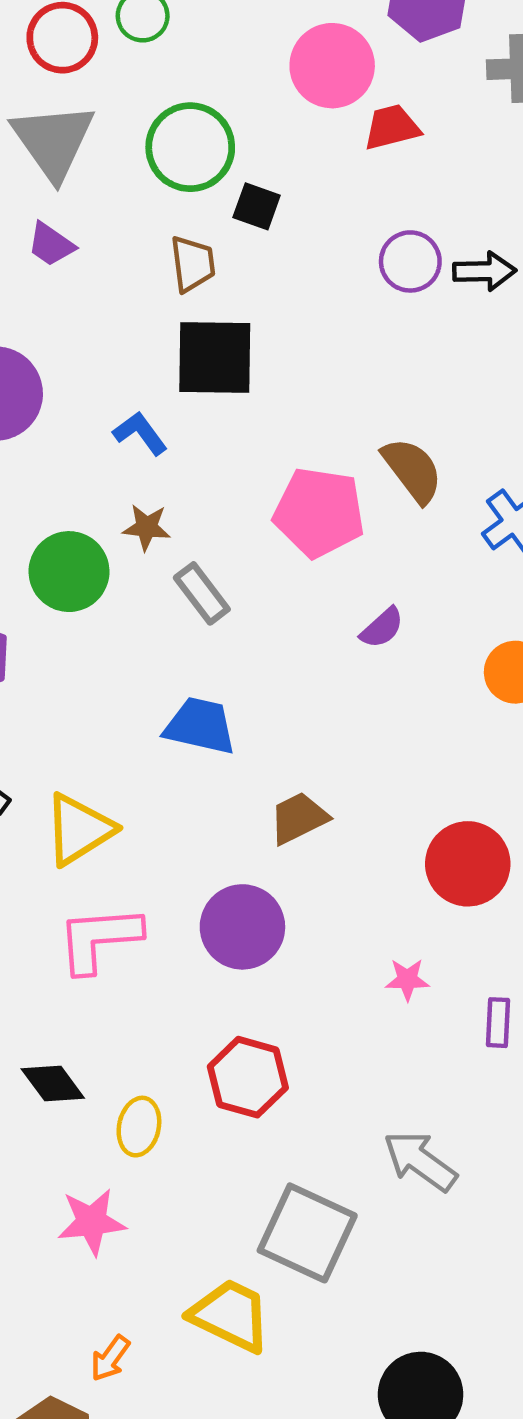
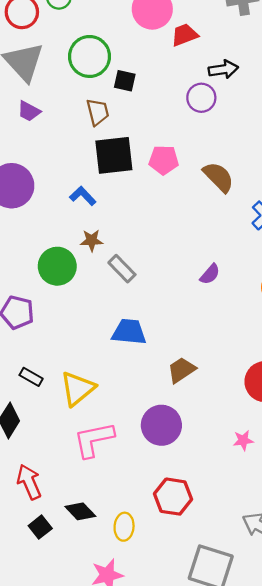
black arrow: (485, 271) -> (223, 69), moved
brown semicircle: (412, 470) -> (218, 177), moved
pink pentagon: (319, 512) -> (164, 160), moved, size x0.7

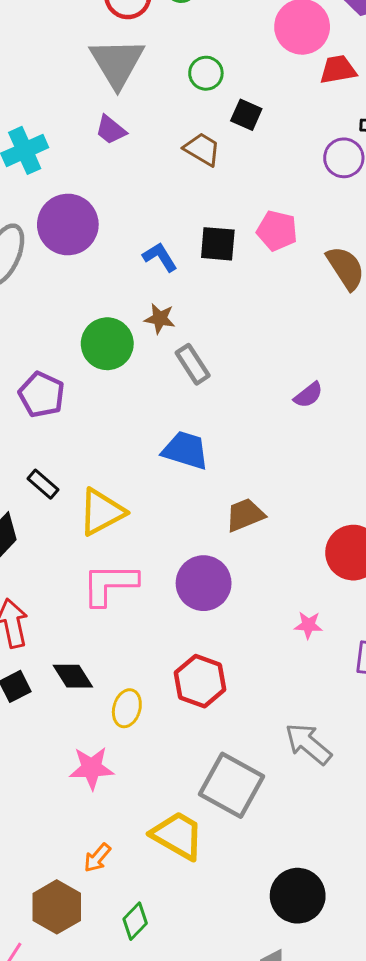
green circle: (89, 56) -> (206, 73), size x0.6
brown trapezoid: (98, 112) -> (202, 149), turned -56
black square: (114, 155) -> (218, 244), moved, size x0.7

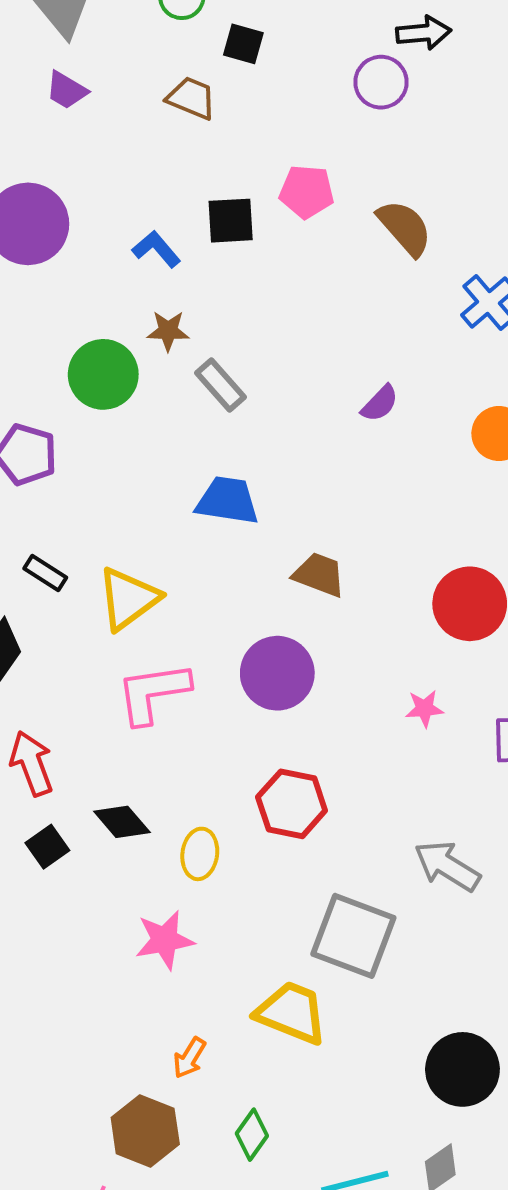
brown trapezoid: (245, 515) -> (319, 575), turned 51

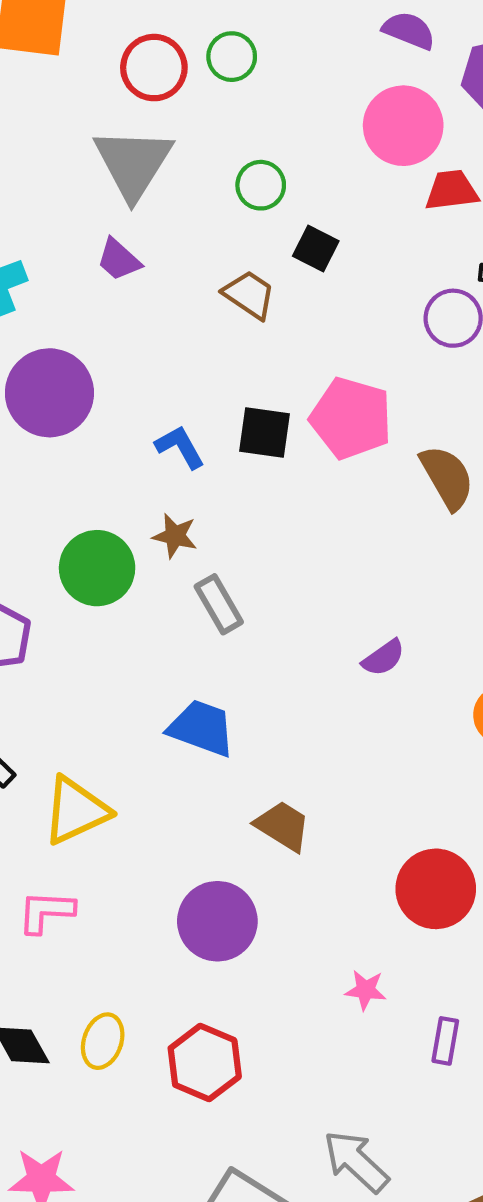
pink pentagon: (307, 192) -> (351, 418), size x1.4
pink L-shape: (153, 693) -> (46, 912), moved, size x0.7
yellow ellipse: (200, 854) -> (103, 1041), moved

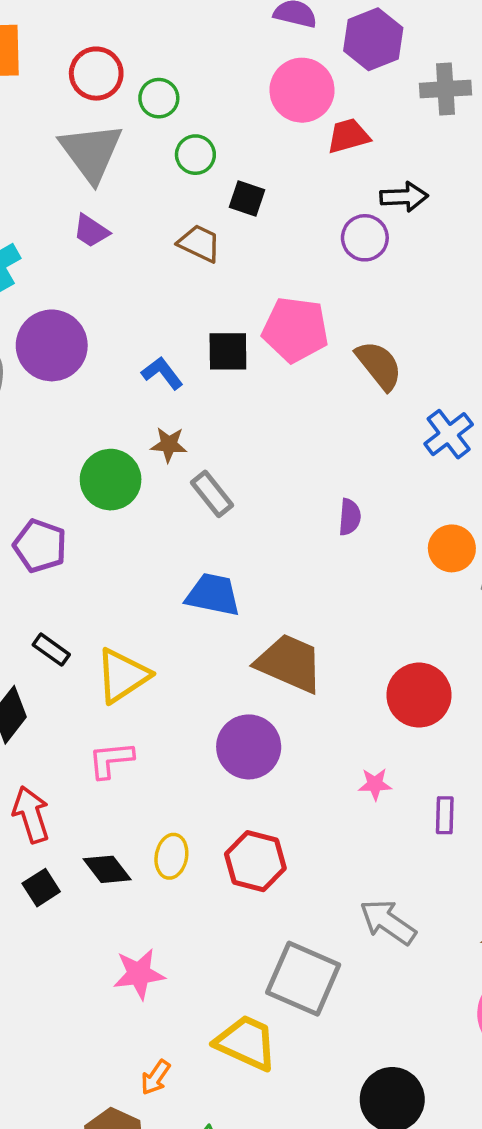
green circle: (232, 57) -> (159, 98), moved
purple semicircle: (383, 658) -> (350, 517), turned -42
brown trapezoid: (283, 826) -> (289, 663), size x1.5

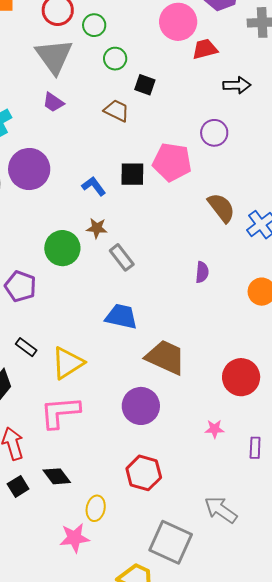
purple circle: (365, 238) -> (214, 133), moved
brown semicircle: (379, 365) -> (221, 208), moved
pink L-shape: (111, 760) -> (60, 412), size x1.5
yellow ellipse: (171, 856) -> (96, 508), moved

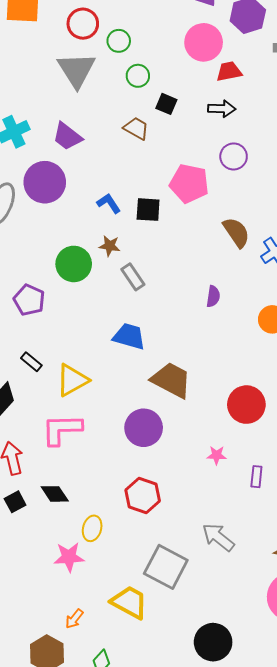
black arrow: (237, 85) -> (222, 109), moved
purple trapezoid: (53, 102) -> (67, 136), moved, size x1.4
black square: (132, 174) -> (148, 210), moved

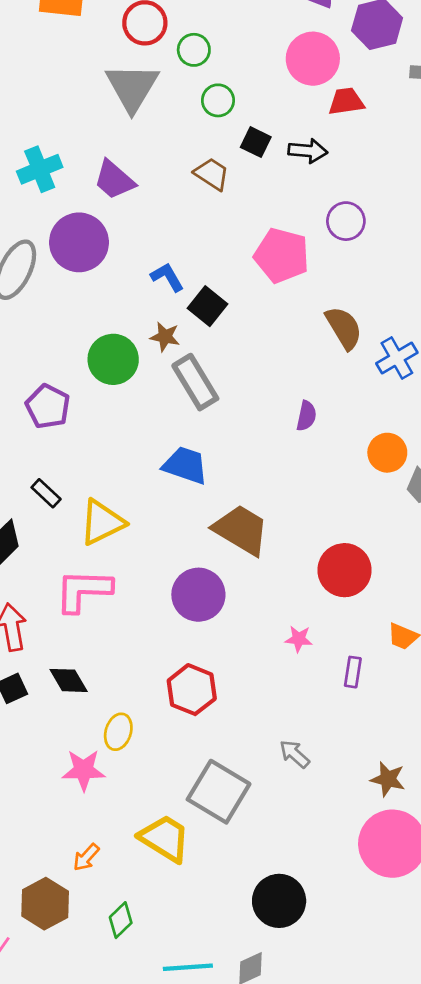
black arrow: (222, 109) -> (308, 151), moved
black square: (148, 210) -> (207, 306), moved, turned 32
gray rectangle: (133, 277) -> (195, 382), size x1.4
gray arrow: (218, 537) -> (295, 754), size x0.7

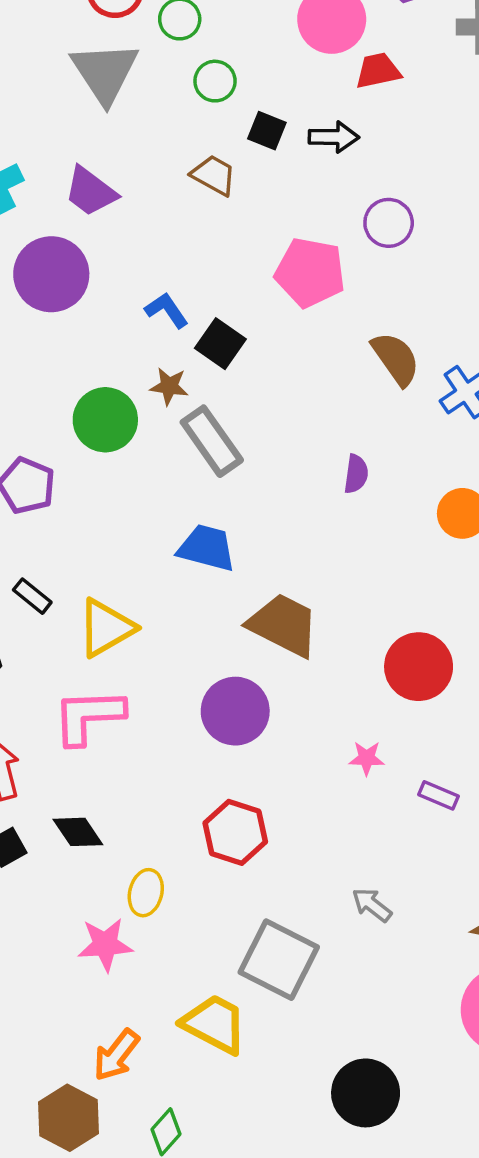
purple rectangle: (353, 672) -> (438, 795), turned -72
orange arrow: (86, 857) -> (116, 1055), size x1.4

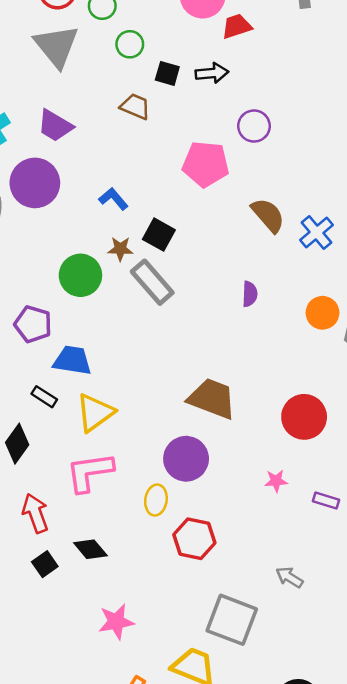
black square: (220, 344) -> (159, 235), moved
blue trapezoid: (207, 548) -> (72, 360), moved
yellow ellipse: (146, 893) -> (156, 500), moved

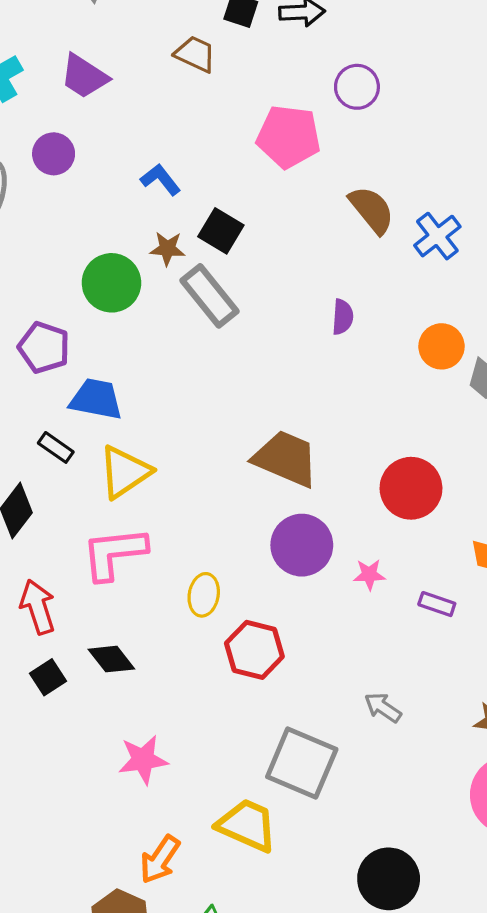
purple circle: (35, 183) -> (54, 154), size x0.6
purple circle: (186, 459) -> (302, 545), moved

